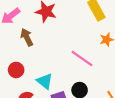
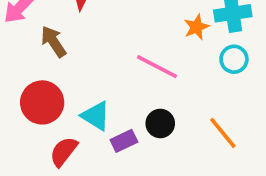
red circle: (16, 70) -> (42, 102), size x1.5

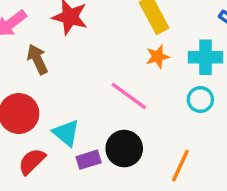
orange star: (196, 27) -> (158, 57), moved
black circle: (160, 123) -> (124, 149), size x1.4
orange line: (223, 133) -> (180, 166), turned 56

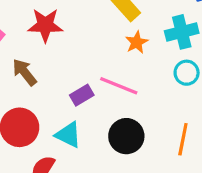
purple rectangle: (89, 160) -> (82, 95), moved

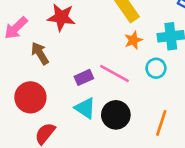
cyan circle: (187, 73) -> (156, 68), moved
cyan triangle: (68, 135) -> (85, 108), moved

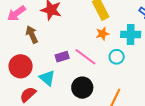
cyan triangle: (85, 108) -> (47, 78), moved

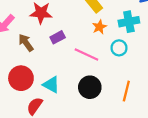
purple rectangle: (62, 57) -> (58, 37), moved

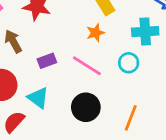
orange star: (99, 27) -> (95, 33), moved
purple rectangle: (58, 37) -> (47, 61), moved

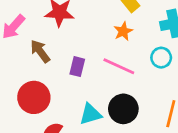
purple rectangle: (47, 61) -> (77, 67), turned -48
cyan triangle: (38, 98) -> (90, 114), moved, turned -45

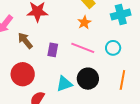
cyan circle: (161, 58) -> (113, 48), moved

